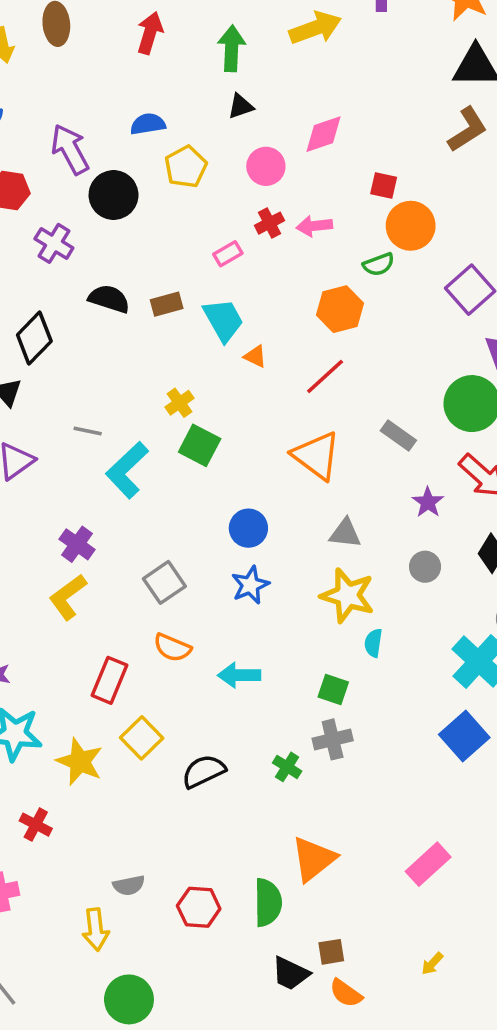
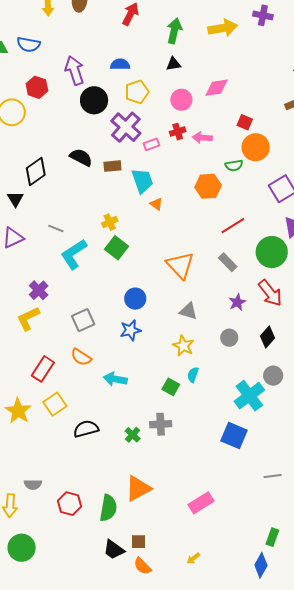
purple cross: (54, 243) -> (126, 127), moved, size x1.4
red line: (325, 376) -> (233, 226), moved
yellow star: (347, 595) -> (183, 346), size x0.7
green square: (333, 689) -> (171, 387), moved
blue square: (464, 736) -> (234, 435), turned -36

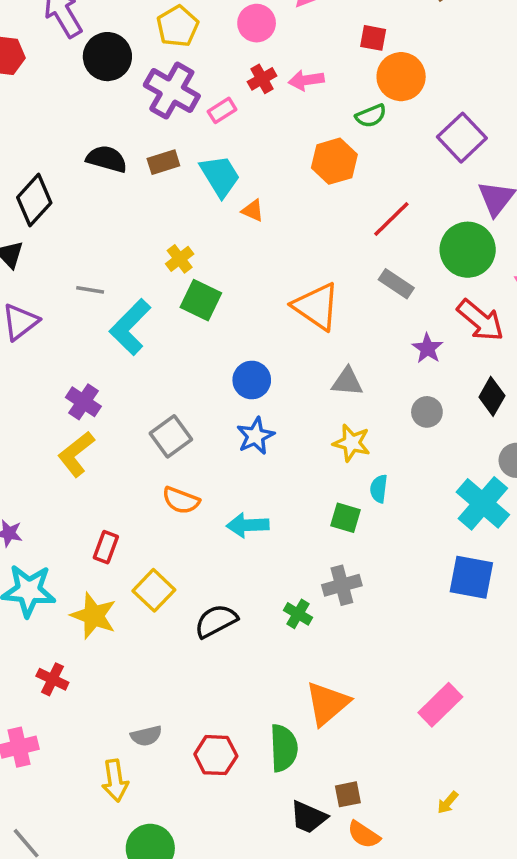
red rectangle: (43, 369) -> (106, 547), moved, size x0.7

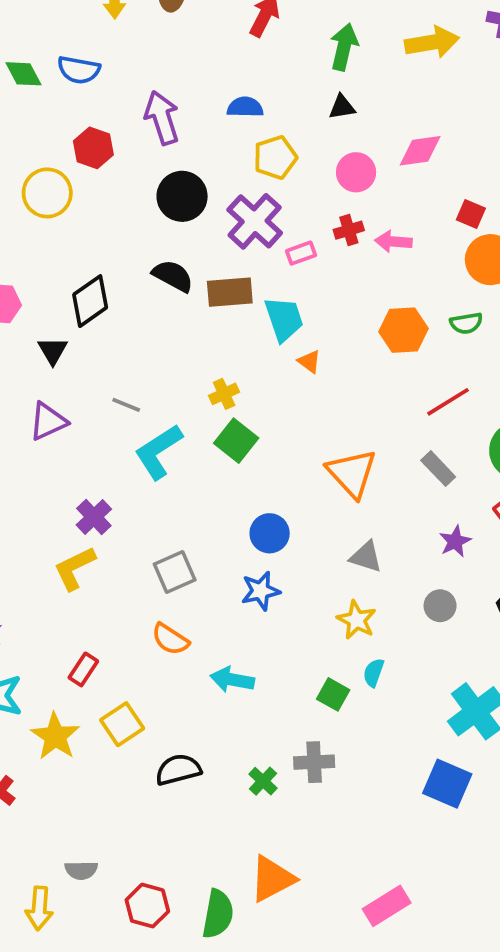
black circle: (107, 57) -> (182, 196), moved
green semicircle: (371, 116) -> (466, 323), moved
brown rectangle: (163, 162) -> (230, 292), size x1.4

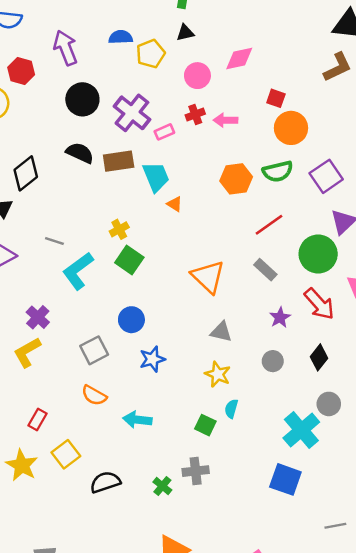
yellow pentagon: (275, 157) -> (151, 54), moved
green semicircle: (466, 323) -> (278, 171), size x1.4
blue circle: (270, 533) -> (131, 320), moved

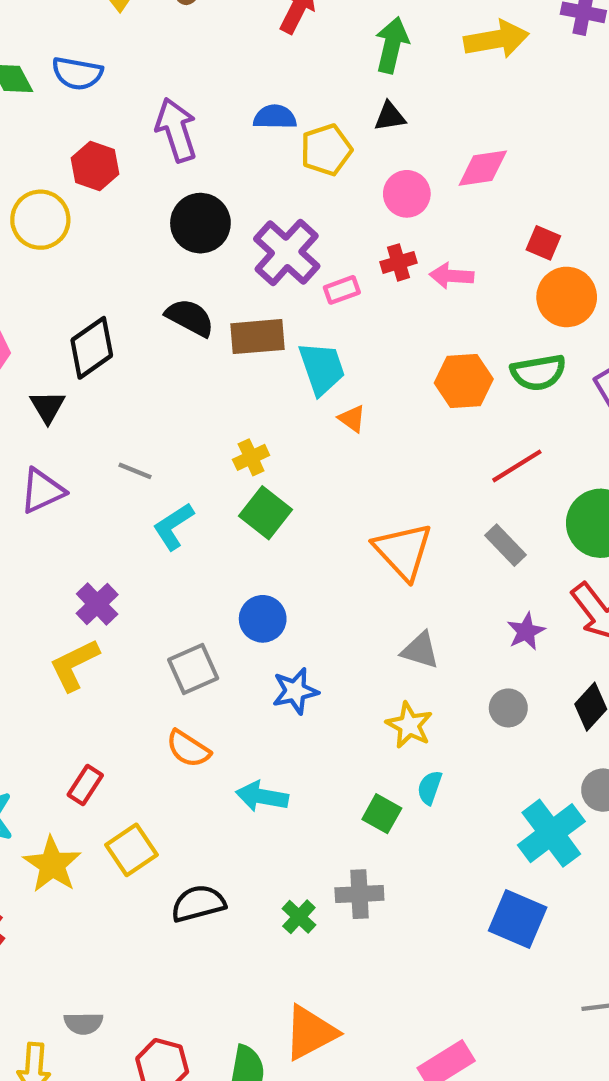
cyan L-shape: (78, 271) -> (173, 526), size x0.7

